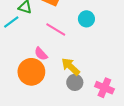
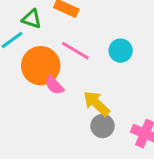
cyan circle: (86, 19) -> (121, 51), moved
orange circle: (31, 72) -> (41, 66), moved

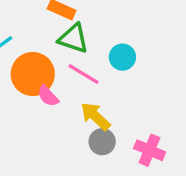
green triangle: (32, 19) -> (73, 38), moved, size x1.4
pink line: (75, 51) -> (84, 74), moved

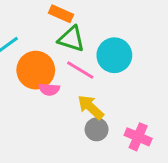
cyan circle: (122, 57) -> (114, 55), size x1.5
pink semicircle: (48, 96) -> (49, 89), turned -42

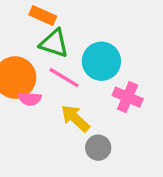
gray circle: (97, 129) -> (98, 148), moved
pink cross: (138, 137) -> (128, 97), moved

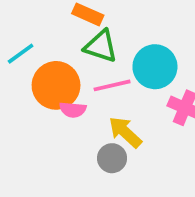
pink line: (64, 78) -> (112, 85), turned -44
gray circle: (98, 148) -> (112, 158), moved

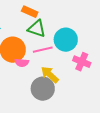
gray circle: (112, 158) -> (43, 89), size x1.5

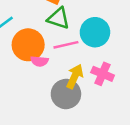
pink cross: (82, 62) -> (103, 74), moved
yellow arrow: (50, 75) -> (75, 76), turned 72

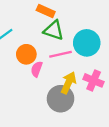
orange circle: (28, 45) -> (26, 54), size x0.7
pink semicircle: (39, 61) -> (37, 69), turned 105

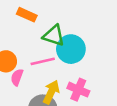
green triangle: (54, 30) -> (54, 36), moved

